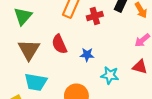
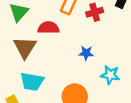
red semicircle: (59, 44) -> (48, 28), moved, turned 114

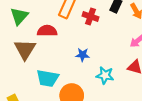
red cross: (95, 12) -> (91, 16), turned 35
cyan trapezoid: (32, 82) -> (48, 78), moved

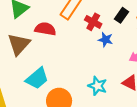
blue star: (82, 55) -> (106, 40), moved
cyan trapezoid: (48, 78) -> (37, 78), turned -60

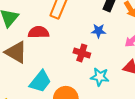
red cross: (93, 22) -> (82, 53), moved
brown triangle: (19, 44) -> (16, 52), turned -30

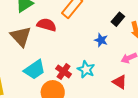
red cross: (82, 53) -> (64, 71), moved
cyan star: (100, 77) -> (86, 69), moved

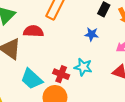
cyan trapezoid: (35, 70) -> (32, 79), turned 90

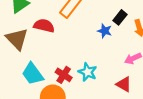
blue star: (92, 34) -> (105, 31), moved

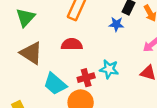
red semicircle: (44, 26) -> (72, 44), moved
red cross: (64, 75) -> (86, 78), turned -35

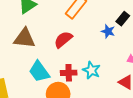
red semicircle: (72, 44) -> (63, 40), turned -54
brown triangle: (31, 53) -> (25, 38), turned -40

